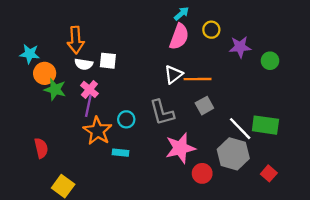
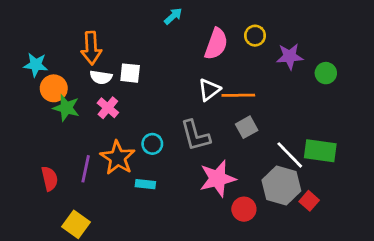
cyan arrow: (181, 14) -> (173, 16), moved
purple line: (88, 106) -> (86, 169), moved
red square: (269, 173) -> (309, 201), moved

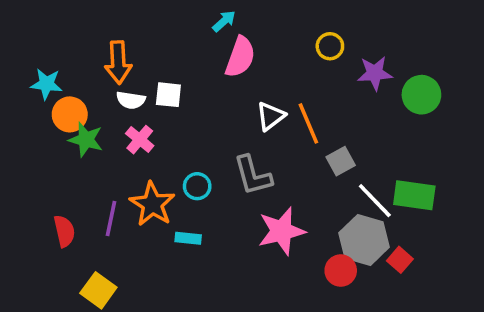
pink semicircle: (216, 44) -> (240, 57), moved
green circle: (326, 73) -> (421, 95), size x1.4
orange line: (238, 95) -> (308, 123), turned 68
gray square: (247, 127) -> (341, 161), moved
red circle: (244, 209) -> (341, 271), moved

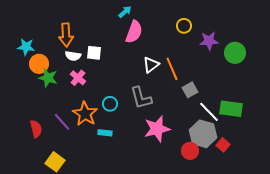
purple line: (111, 219) -> (62, 122), turned -54

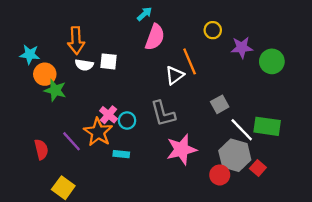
orange line: (172, 69) -> (190, 61), moved
pink cross: (78, 78) -> (108, 115), moved

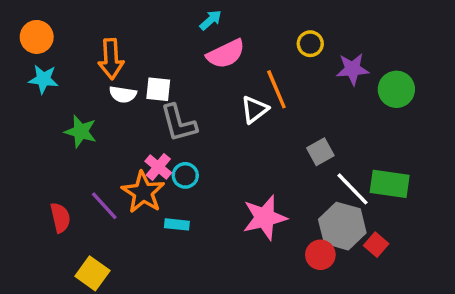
pink semicircle: (155, 37) -> (226, 54), turned 44
orange circle: (45, 74) -> (37, 37), moved
gray L-shape: (163, 114) -> (179, 123), moved

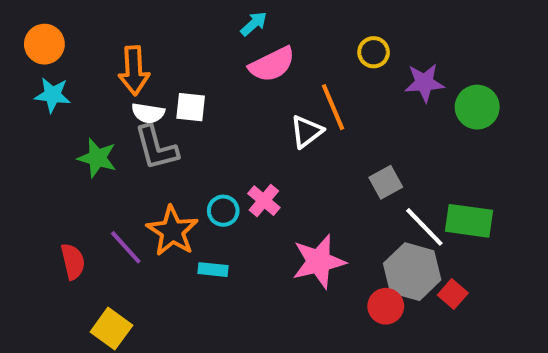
gray L-shape: (179, 123) -> (156, 148), moved
pink cross: (158, 167) -> (264, 201), moved

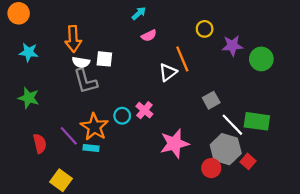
orange circle: (44, 44) -> (19, 13), moved
pink semicircle: (272, 64) -> (149, 36), size x0.6
green star: (97, 158) -> (29, 98), moved
cyan rectangle: (213, 270) -> (91, 148), moved

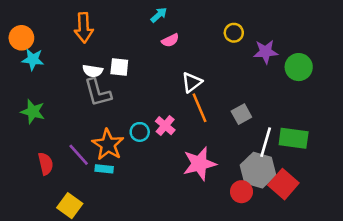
orange circle: (19, 13) -> (21, 38), moved
orange arrow: (73, 39) -> (84, 28), moved
orange line: (182, 59) -> (199, 108), moved
white line: (232, 125) -> (266, 142), turned 60
red square: (248, 161) -> (283, 184), size x1.6

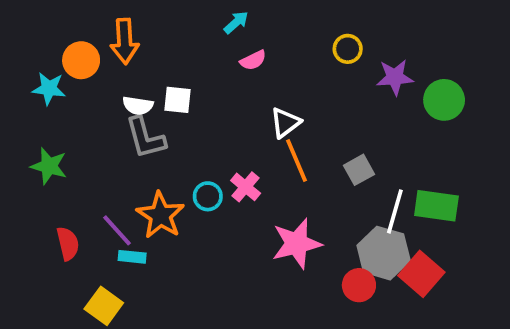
orange circle: (21, 38) -> (81, 60), moved
cyan rectangle: (104, 169) -> (132, 257), moved

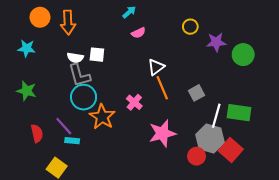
orange circle: (81, 60) -> (40, 17), moved
cyan circle: (208, 196) -> (84, 97), moved, size x1.6
orange star: (160, 215) -> (102, 117), moved

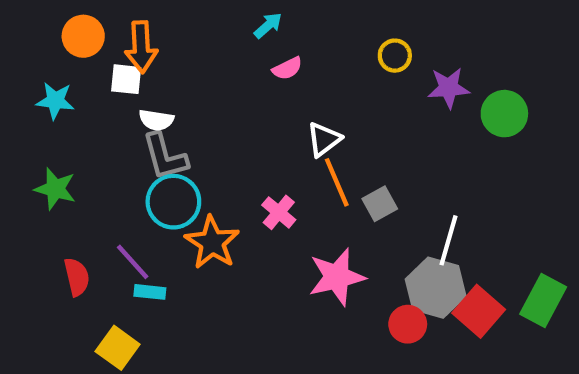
white square: (97, 55) -> (126, 79), moved
gray square: (197, 93) -> (380, 204), moved
green rectangle: (239, 113) -> (543, 301), moved, turned -70

